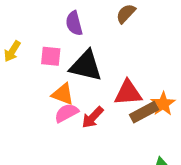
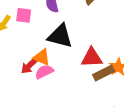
pink square: (51, 56) -> (24, 15), moved
red arrow: (93, 117) -> (29, 66), moved

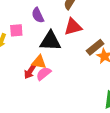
red triangle: (92, 58) -> (73, 27), moved
brown rectangle: (104, 73) -> (95, 47), moved

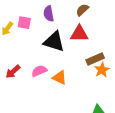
orange triangle: (39, 62) -> (60, 78), moved
red arrow: (30, 71) -> (13, 72), moved

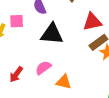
red triangle: (79, 34) -> (92, 22), moved
orange triangle: (60, 78) -> (64, 82), moved

